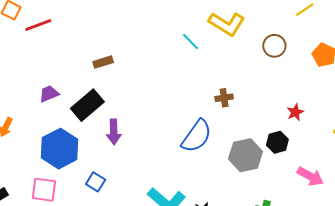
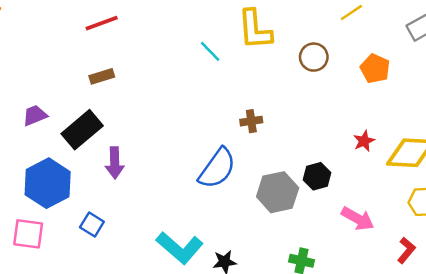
yellow L-shape: (227, 24) -> (255, 30), turned 54
red line: (38, 25) -> (102, 23), moved
red star: (295, 112) -> (364, 141), moved

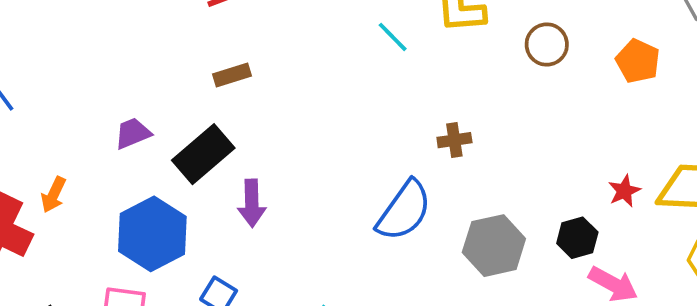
red star: (364, 141) -> (624, 191), moved
black hexagon: (317, 176) -> (577, 238), moved

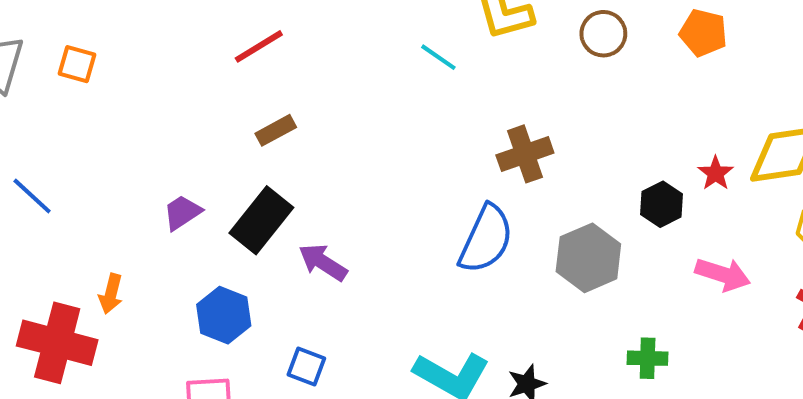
brown cross: (454, 140) -> (525, 154), size x1.5
purple arrow: (252, 203) -> (323, 262), turned 135
blue hexagon: (152, 234) -> (224, 315), size x0.7
black hexagon: (577, 238) -> (662, 204), moved

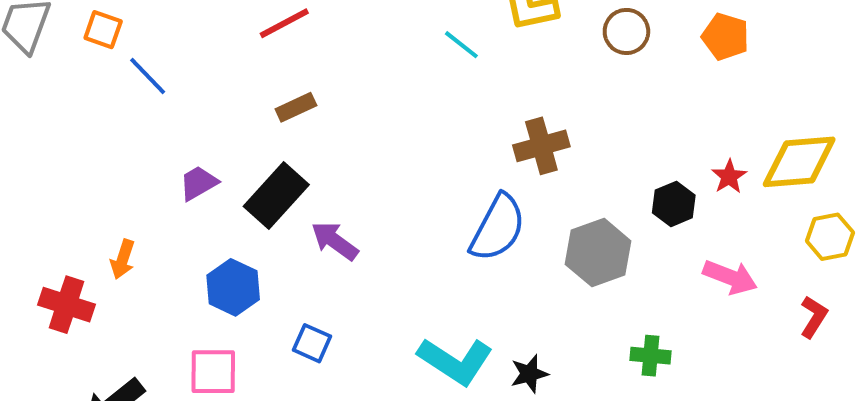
blue line: (32, 196) -> (148, 76), moved
red cross: (57, 343) -> (66, 305), size x0.7

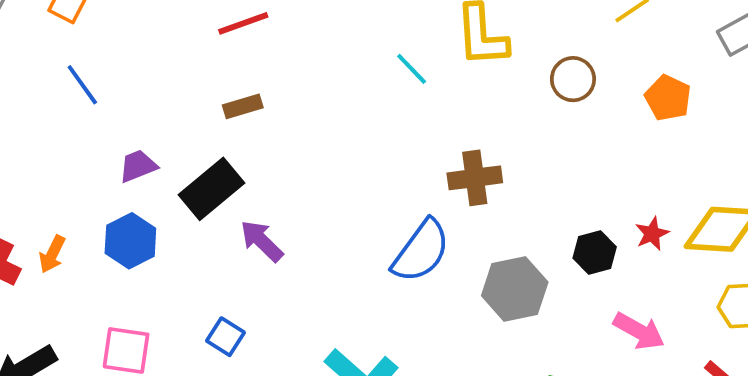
blue line: (148, 76) -> (82, 85), moved
orange arrow: (123, 259) -> (52, 254), moved
blue hexagon: (233, 287) -> (130, 241), moved

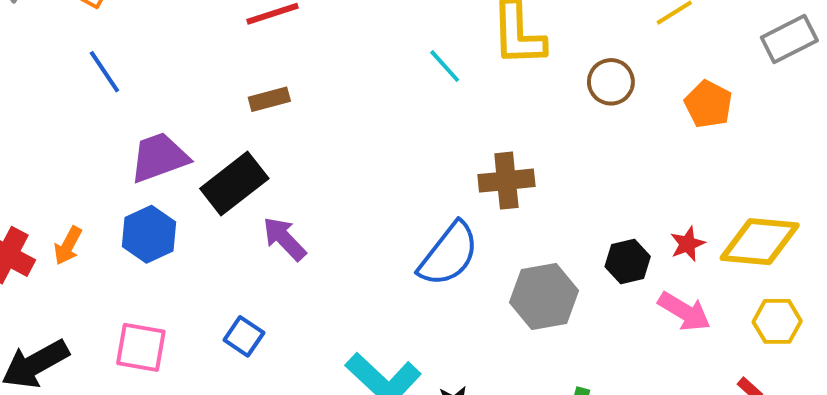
purple trapezoid: (138, 166) -> (159, 157), size x1.5
pink arrow: (639, 331) -> (684, 311), moved

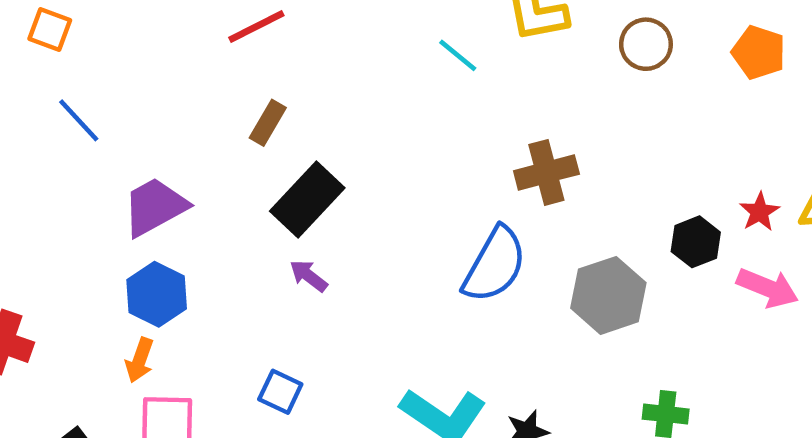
brown rectangle: (269, 99) -> (268, 123), turned -36
black rectangle: (234, 183) -> (307, 199), moved
purple arrow: (284, 239) -> (309, 276), size x0.7
orange arrow: (68, 246) -> (140, 360), moved

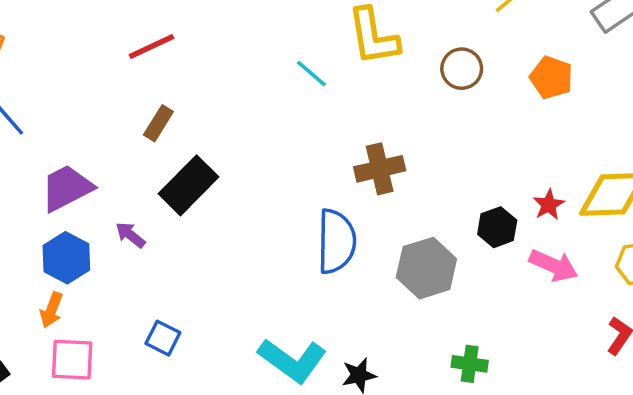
blue semicircle: (495, 265) -> (336, 241), turned -30
purple arrow: (309, 276) -> (130, 235), moved

